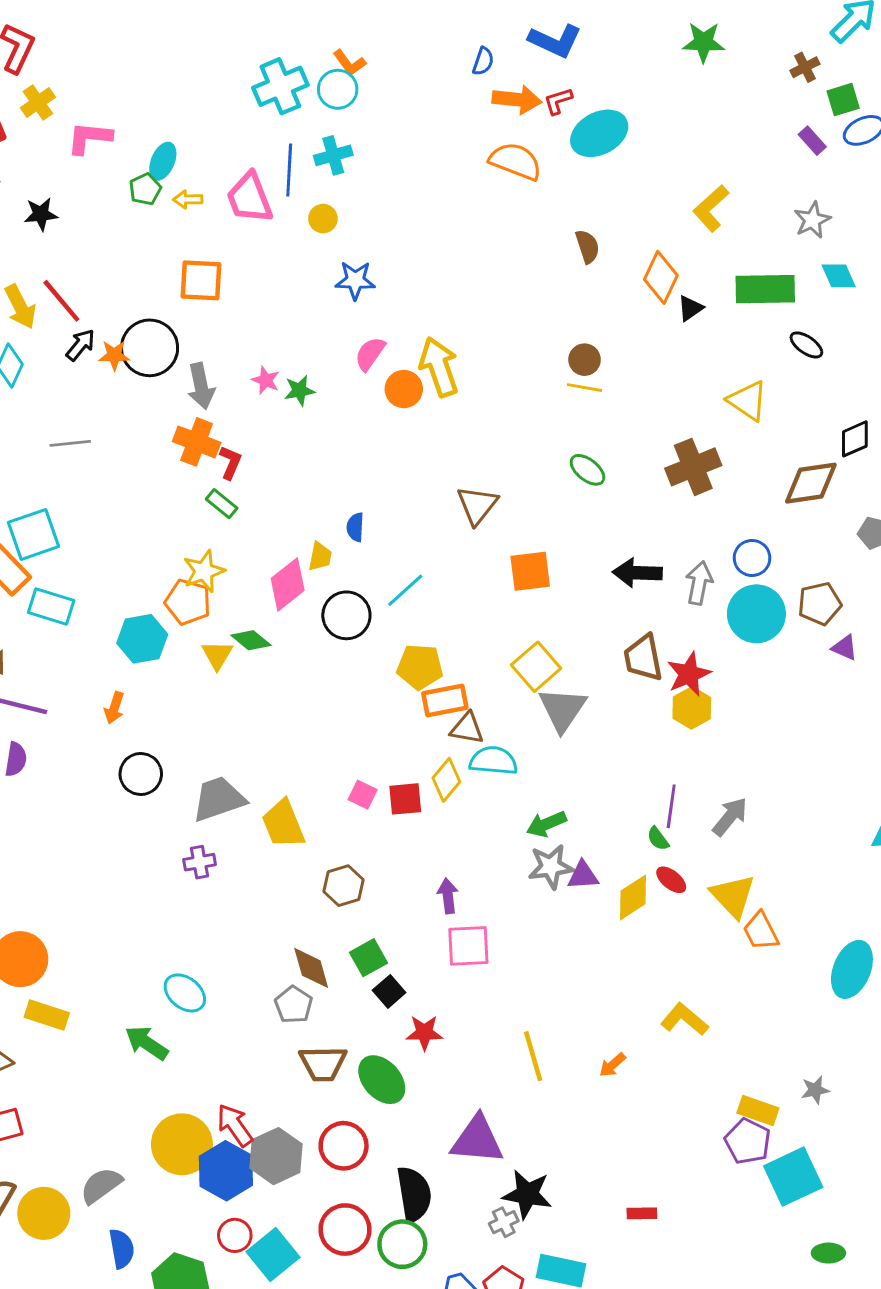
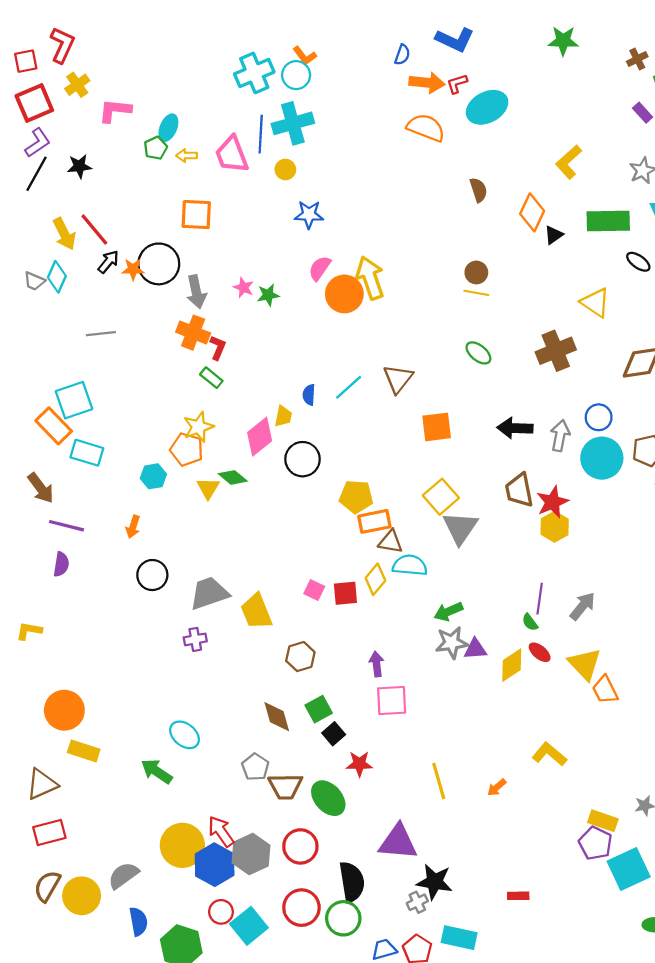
cyan cross: (333, 155) -> (293, 123), size x1.5
orange circle: (404, 389) -> (344, 294), size x1.4
cyan line: (405, 590) -> (349, 387), moved
cyan hexagon: (142, 639) -> (153, 476), size x0.7
gray pentagon: (294, 1005) -> (255, 767), moved

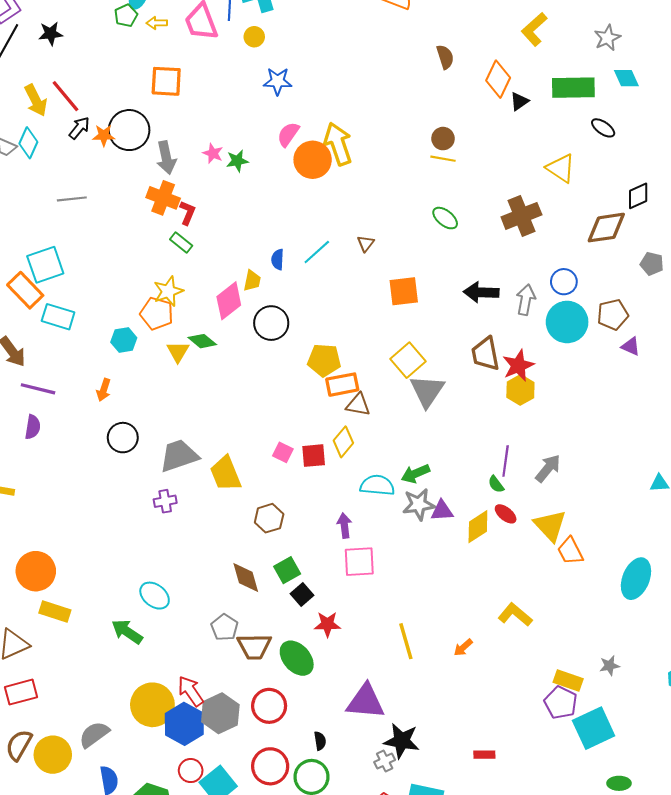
brown triangle: (398, 379) -> (366, 244), size x0.6
cyan semicircle: (410, 565) -> (377, 485), moved
black semicircle: (352, 882) -> (320, 741), size x0.5

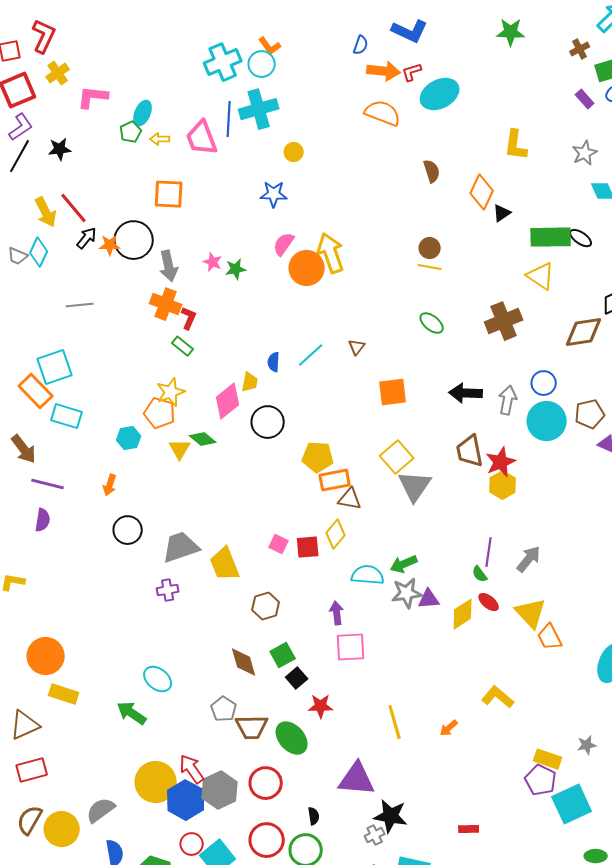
yellow L-shape: (534, 29) -> (516, 145), turned -40
yellow circle: (254, 37) -> (294, 152), moved
green rectangle: (573, 88) -> (551, 237), moved

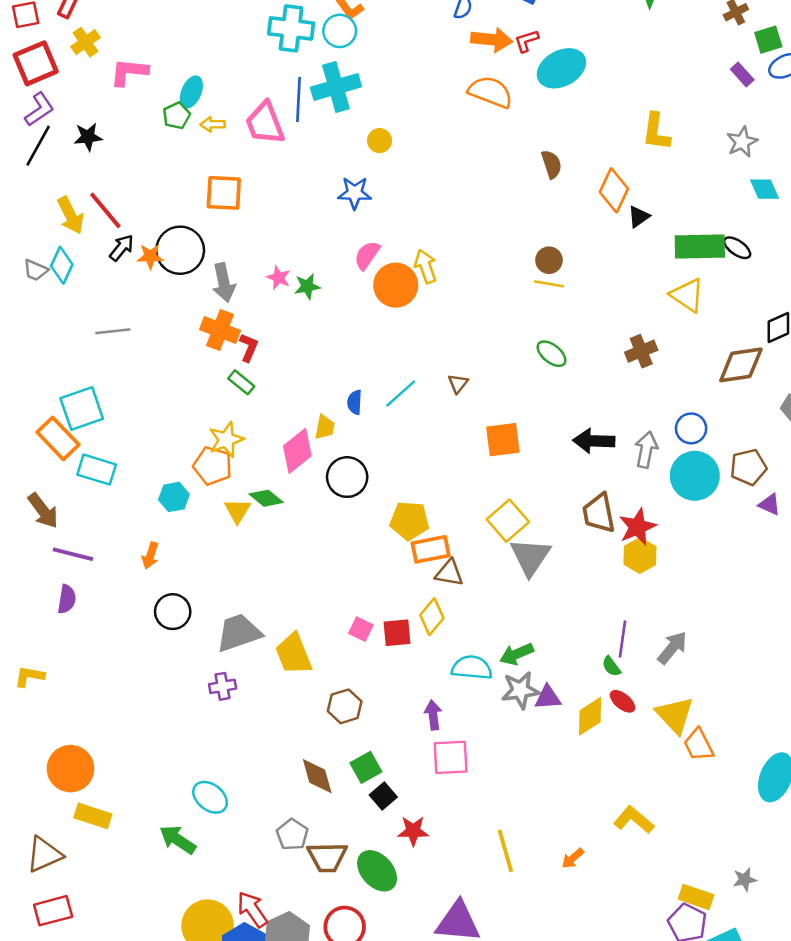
cyan cross: (223, 62) -> (291, 28), turned 30
yellow arrow: (331, 253) -> (426, 266), size x0.7
brown cross: (504, 321) -> (641, 351), size x0.7

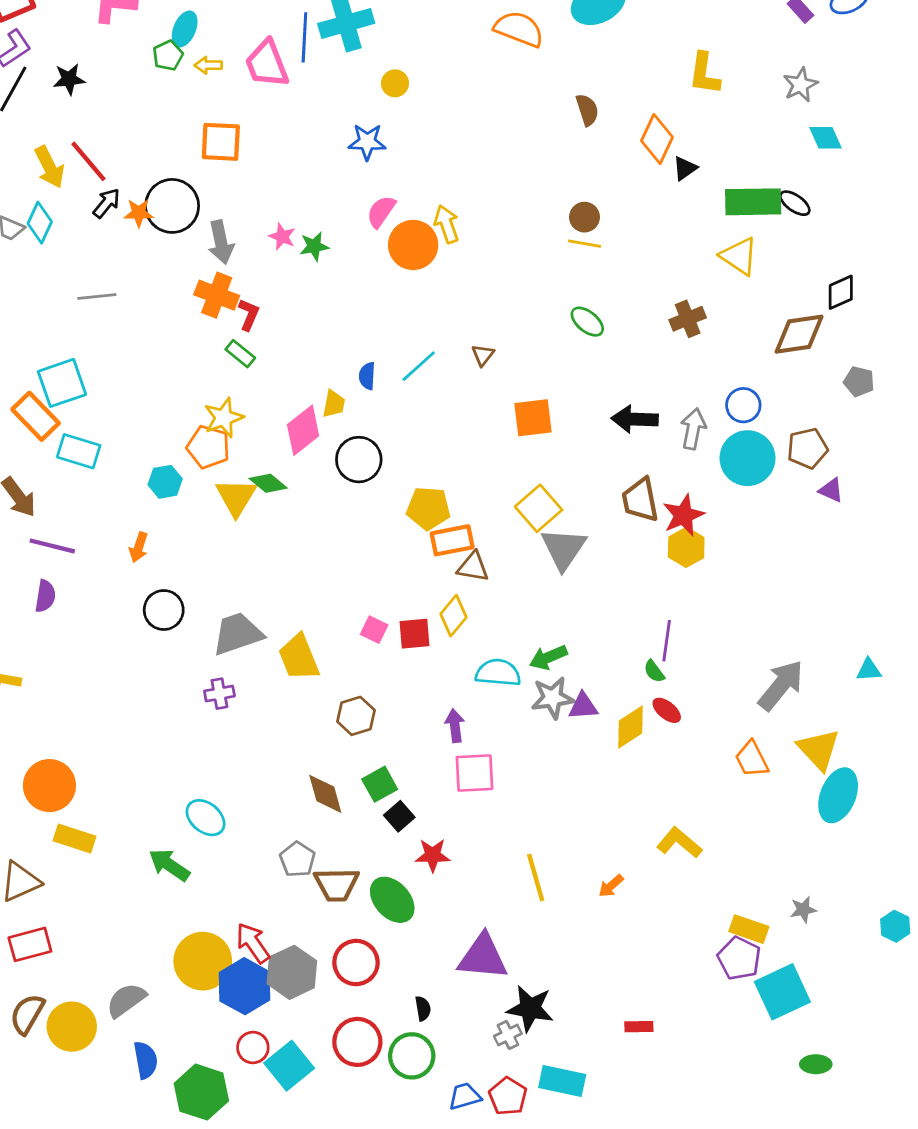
yellow triangle: (237, 511) -> (236, 497), size x1.4
gray arrow: (672, 648) -> (781, 685), moved, size x1.4
yellow triangle: (675, 715) -> (819, 749), moved

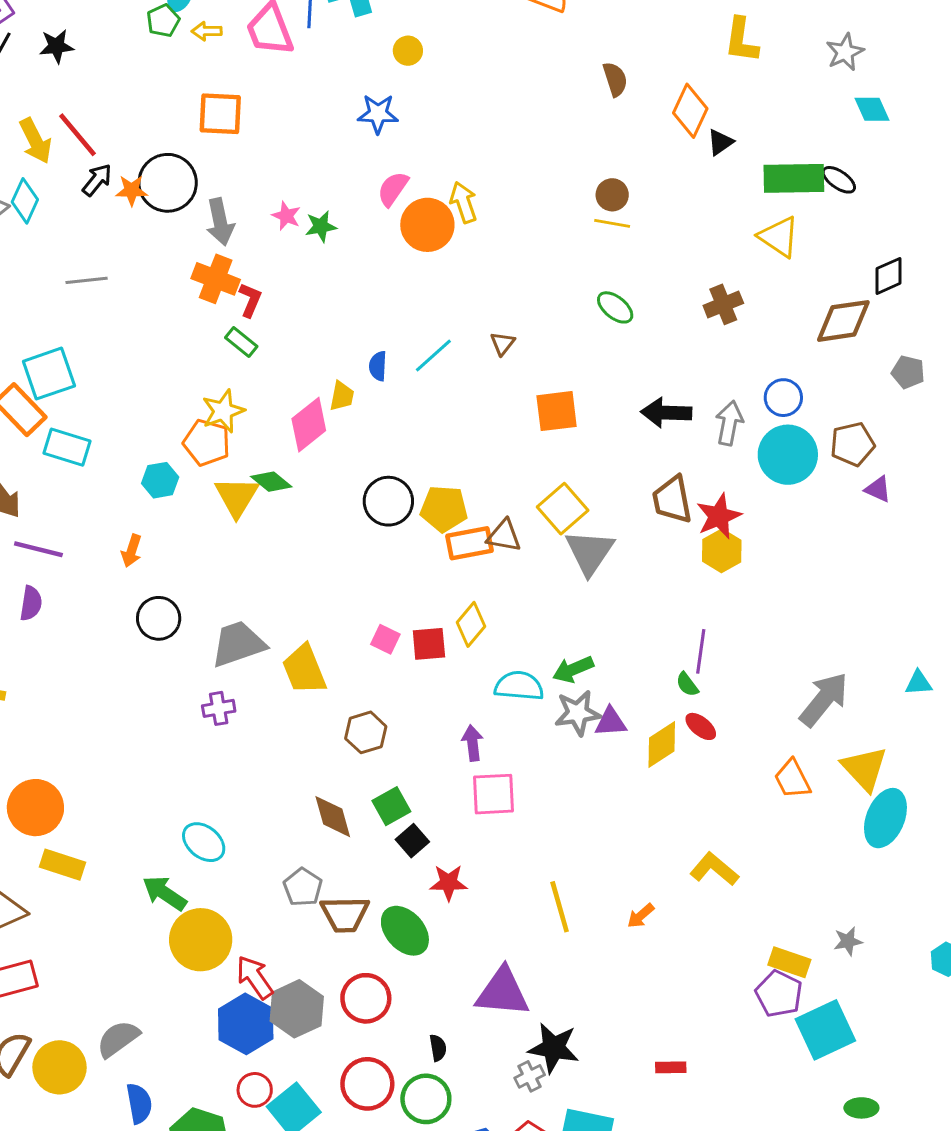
black circle: (359, 460) -> (388, 501), moved
brown triangle: (473, 567) -> (504, 536), moved
yellow circle: (203, 961) -> (201, 940), moved

